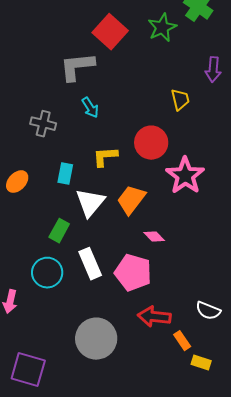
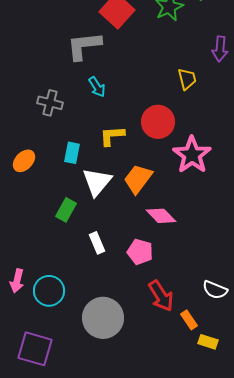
pink diamond: (154, 237) -> (161, 216), size x1.4
white rectangle: (90, 264) -> (97, 243), size x0.7
cyan circle: (47, 273) -> (49, 291), moved
pink pentagon: (133, 273) -> (140, 252), size x0.7
red arrow: (154, 317) -> (161, 296), turned -128

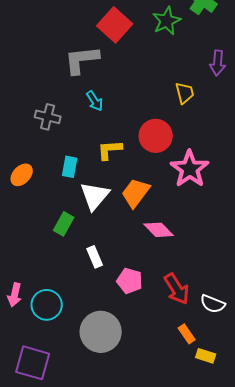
pink pentagon: (140, 252) -> (130, 281), moved
red arrow: (161, 296) -> (177, 289), moved

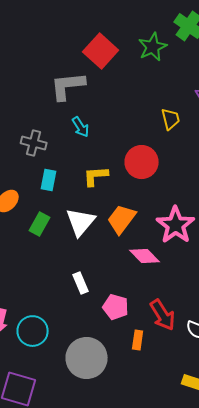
cyan rectangle: (70, 167) -> (49, 180), moved
pink star: (190, 169) -> (176, 225), moved
green rectangle: (64, 224) -> (40, 224), moved
orange rectangle: (187, 334) -> (138, 340), moved, turned 42

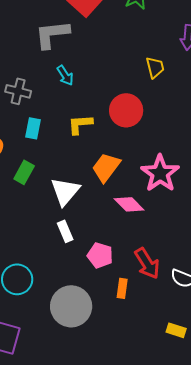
white triangle: (81, 222) -> (65, 191), moved

